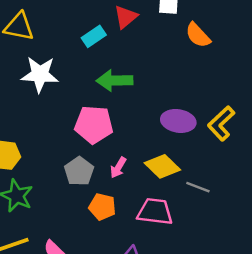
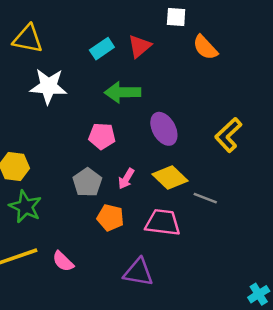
red triangle: (126, 17) -> (140, 46), moved
purple ellipse: (178, 121) -> (164, 129), moved, turned 52
pink pentagon: (94, 125) -> (102, 136), size x0.7

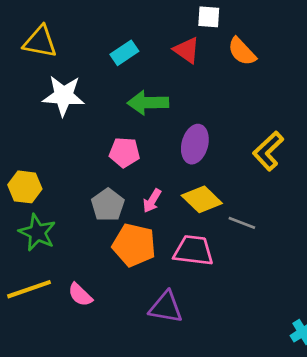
red triangle: (140, 46) -> (187, 50), moved, turned -45
purple ellipse: (164, 129) -> (195, 144), turned 44
orange pentagon: (110, 218) -> (134, 245), size x1.4

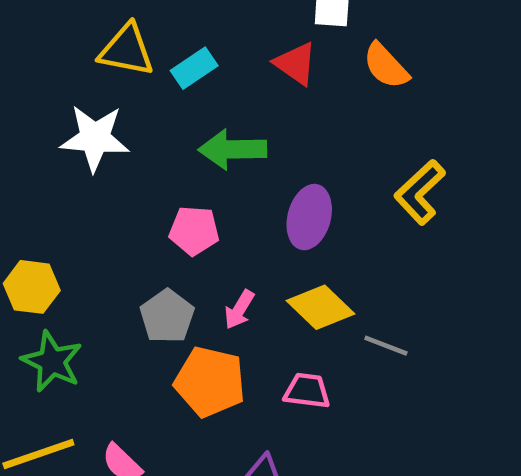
yellow triangle: (40, 42) -> (126, 50), moved
yellow L-shape: (268, 151) -> (420, 192), moved
pink trapezoid: (193, 251) -> (307, 391), size x0.7

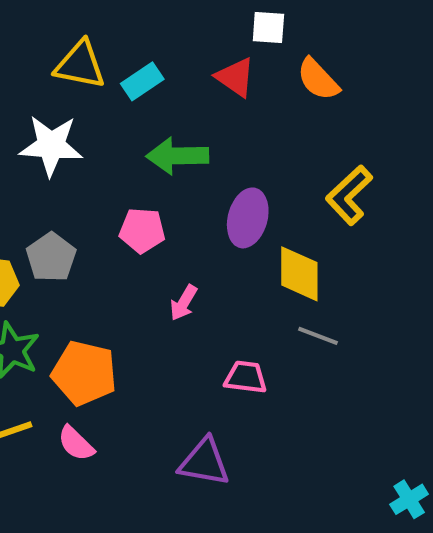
yellow diamond: (321, 307) -> (299, 274), moved, turned 46
gray pentagon: (167, 316) -> (51, 257), moved
orange pentagon: (210, 382) -> (84, 373), moved

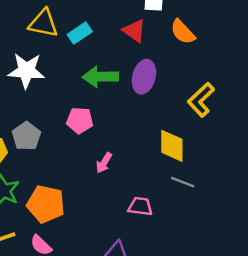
purple ellipse: (248, 218) -> (144, 77), moved

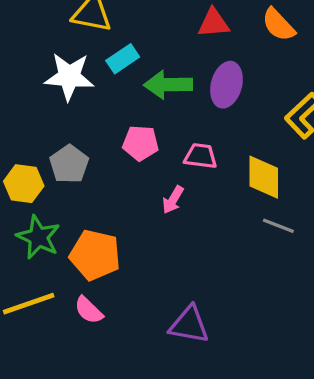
red triangle: (134, 31) -> (214, 23), turned -40
cyan rectangle: (80, 33) -> (123, 59), moved
pink trapezoid: (140, 206) -> (201, 156), moved

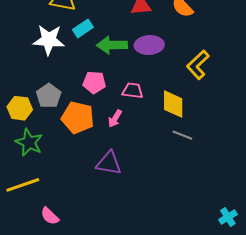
purple ellipse: (226, 85) -> (149, 45), turned 72
orange pentagon: (95, 255) -> (78, 118), moved
pink semicircle: (89, 310) -> (50, 216), moved
purple triangle: (189, 325) -> (109, 163), moved

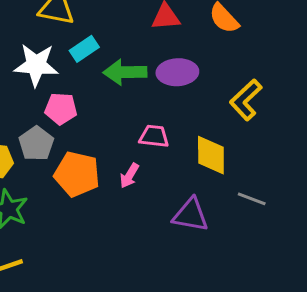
pink pentagon: (94, 82) -> (61, 109), moved
gray line: (182, 135) -> (252, 199), moved
purple triangle: (109, 163) -> (191, 215), moved

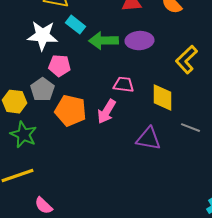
cyan rectangle: (84, 49) -> (76, 25), turned 72
pink arrow: (129, 176) -> (106, 112), size x1.4

